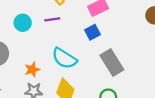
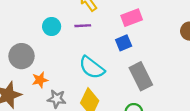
orange star: (32, 70) -> (40, 80), moved

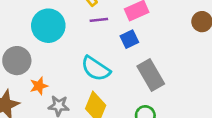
cyan circle: (52, 26) -> (48, 26), size x1.6
purple line: (83, 26) -> (99, 20), moved

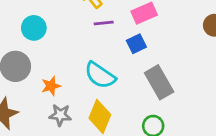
cyan circle: (48, 26) -> (34, 28), moved, size x0.7
orange star: (39, 86) -> (51, 86), moved

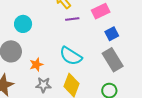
blue square: (136, 44) -> (112, 34), moved

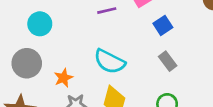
gray rectangle: (113, 60) -> (168, 61), size x0.6

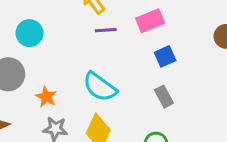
orange star: (63, 78) -> (46, 97), turned -30

